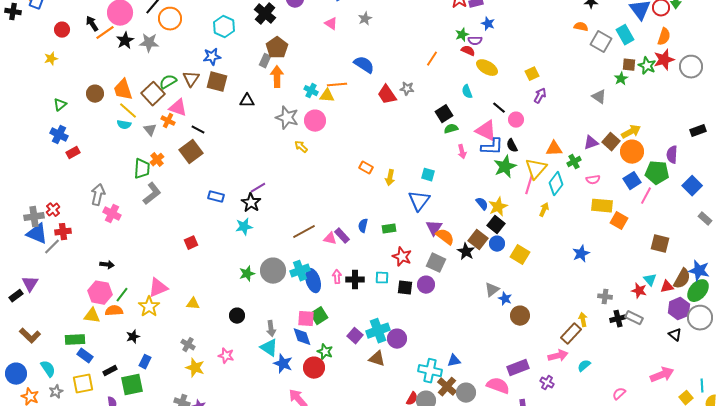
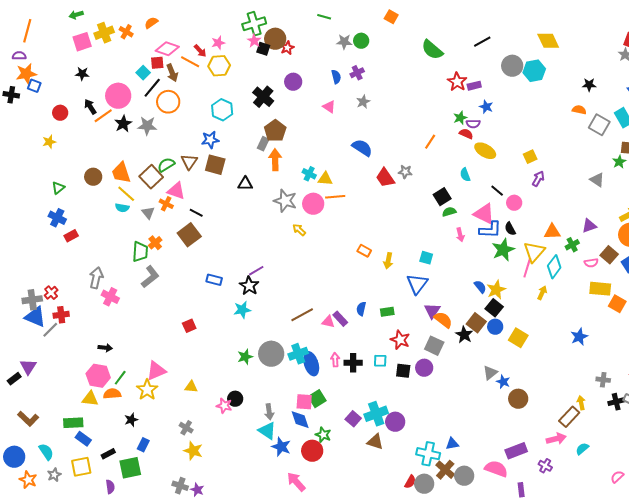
orange line: (337, 85) -> (335, 197), moved
brown square: (611, 142) -> (609, 255), moved
pink star: (226, 356) -> (224, 406), moved

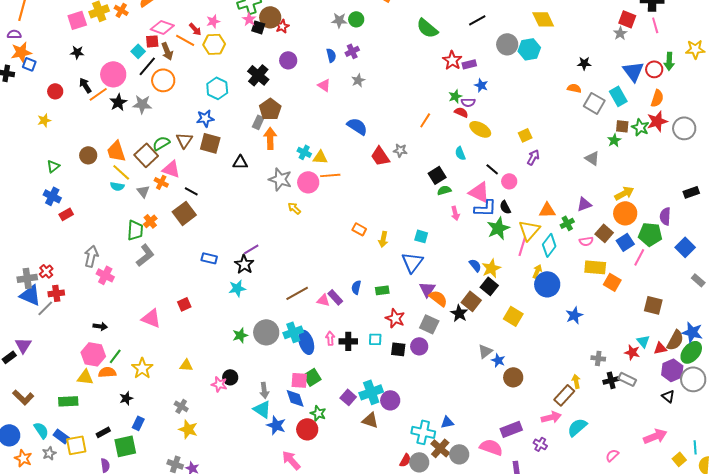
blue circle: (495, 327) -> (547, 284), moved, size x1.6
pink triangle: (156, 371) -> (151, 318), moved, turned 45
blue rectangle: (83, 439) -> (61, 436), moved
cyan semicircle: (582, 449) -> (577, 427), size x1.5

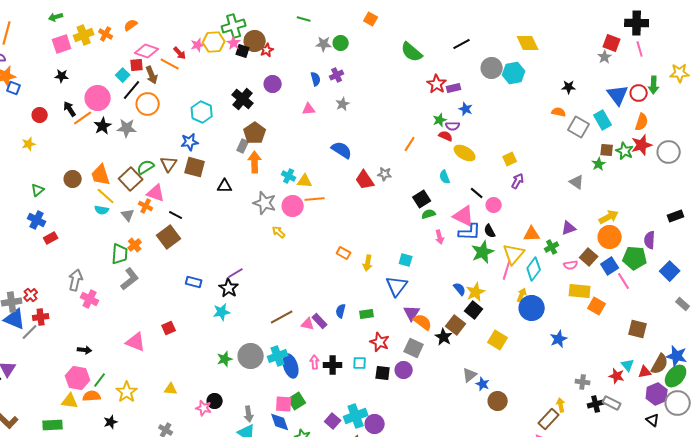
yellow hexagon: (214, 44) -> (214, 42), moved
pink triangle: (324, 85) -> (309, 109), turned -40
pink line: (639, 257) -> (624, 281), turned -60

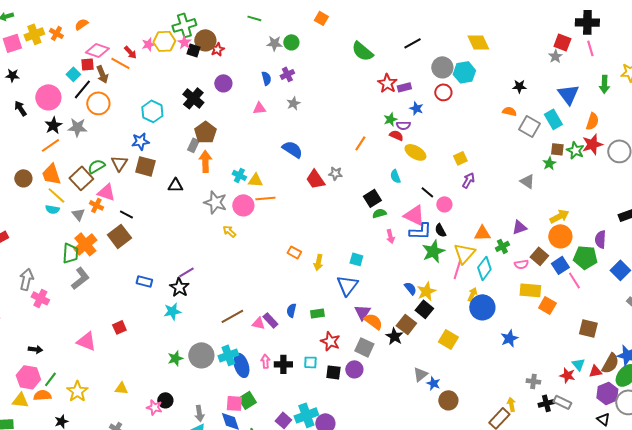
red circle: (639, 93) -> (443, 92), moved
orange line: (83, 118) -> (50, 145), moved
orange cross: (135, 245) -> (85, 244), size x1.6

